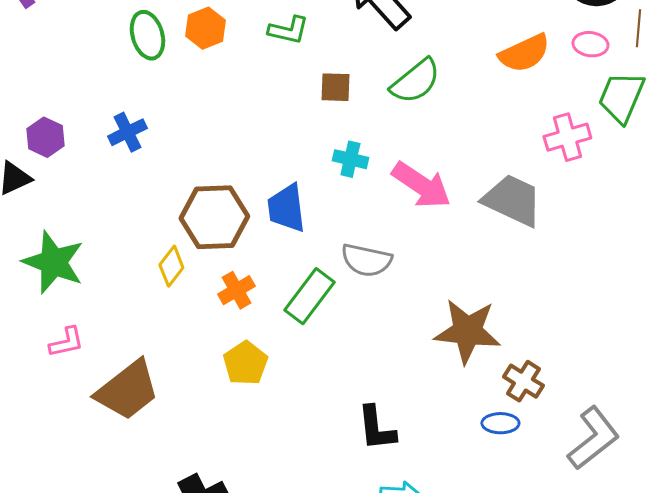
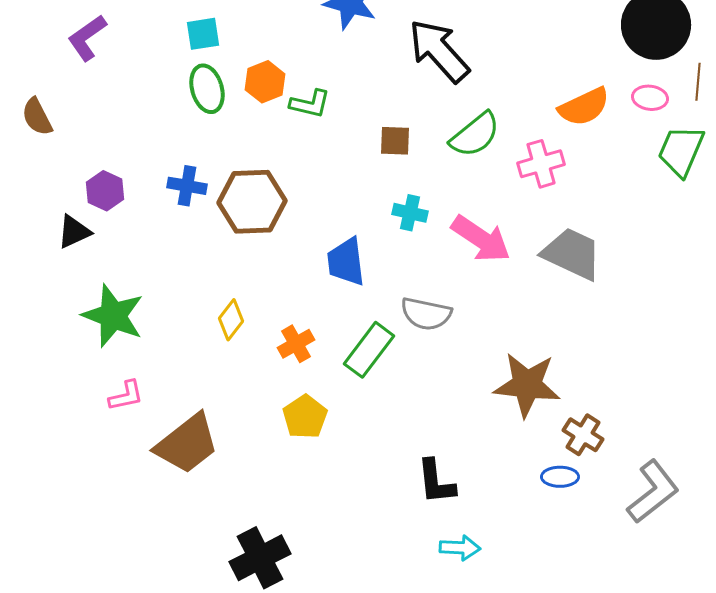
green L-shape: (288, 30) -> (310, 104), moved
blue cross: (127, 132) -> (187, 186), turned 36
pink cross: (567, 137) -> (541, 164), moved
brown hexagon: (214, 217) -> (252, 202), moved

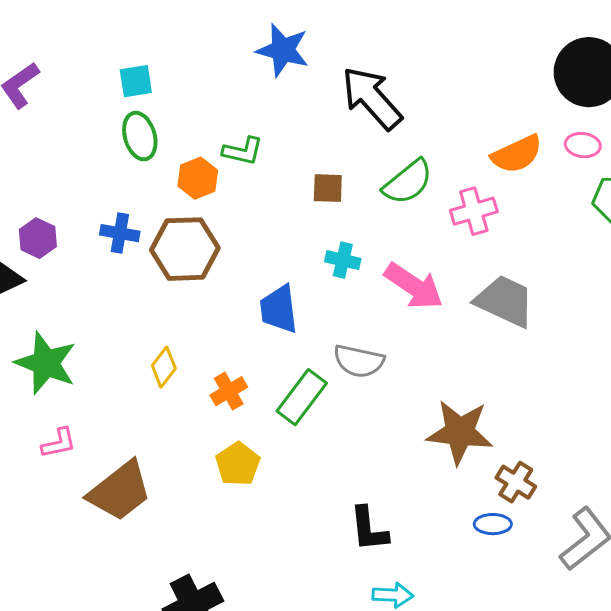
orange hexagon: (265, 82) -> (198, 178), moved

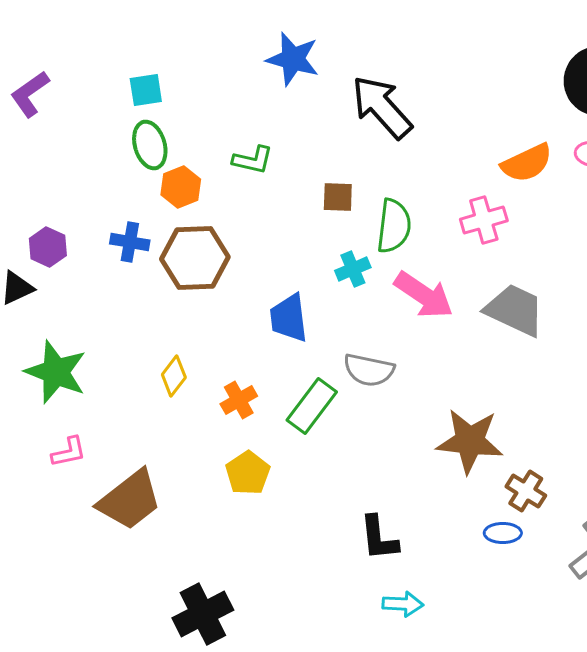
orange hexagon: (198, 178) -> (181, 187), moved
green semicircle: (408, 182) -> (394, 226), moved, turned -44
cyan cross: (343, 260) -> (353, 269), turned -36

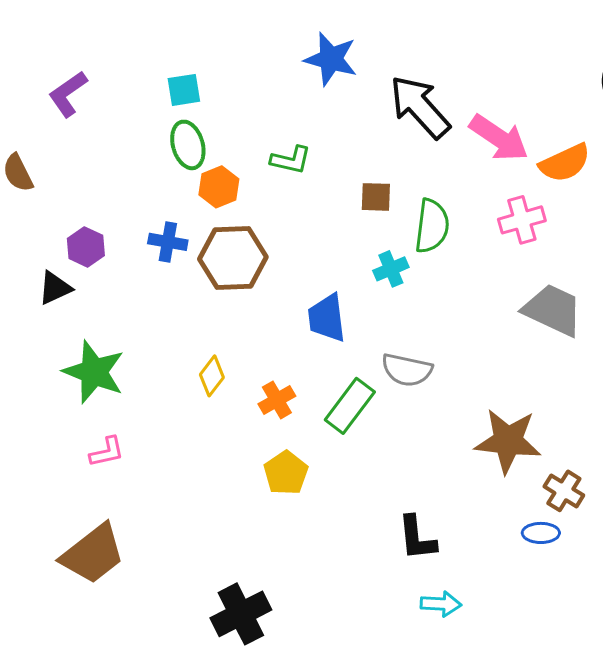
pink arrow: (424, 295) -> (499, 138), moved
brown trapezoid: (130, 500) -> (93, 554), moved

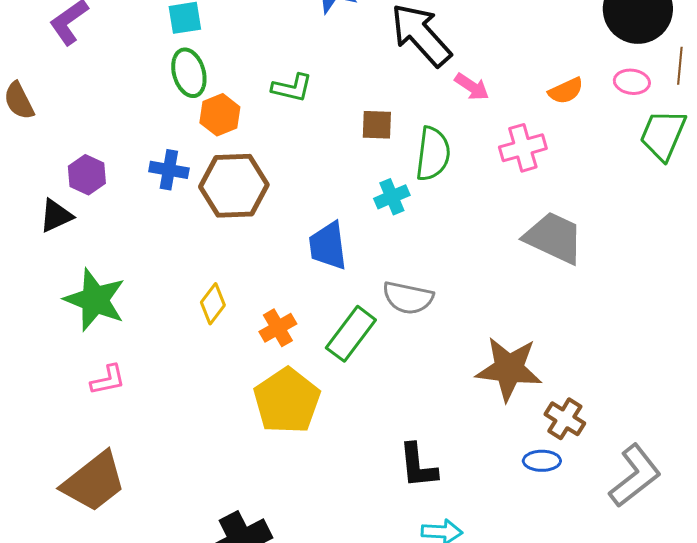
pink arrow: (499, 138) -> (472, 87), moved, size x0.6
orange semicircle: (565, 163) -> (566, 91), size x0.7
yellow pentagon: (286, 473) -> (287, 401), size x1.5

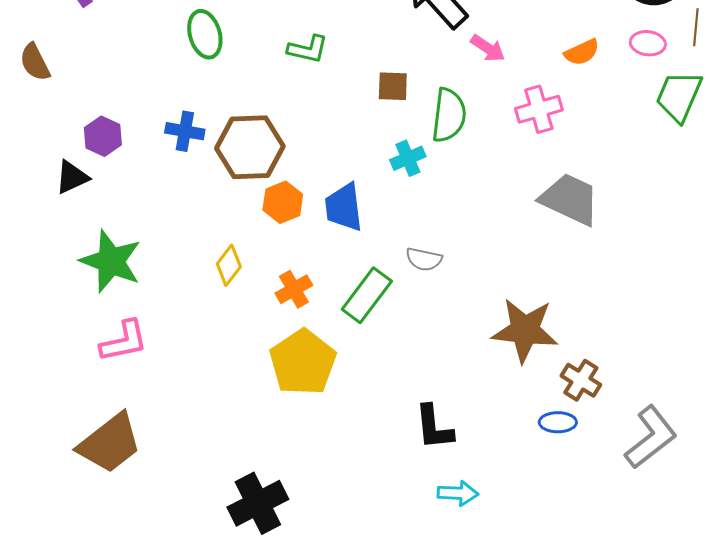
orange hexagon: (220, 115) -> (283, 202), moved
gray semicircle: (408, 298) -> (424, 259), size x0.7
pink L-shape: (108, 380) -> (124, 341), size x1.4

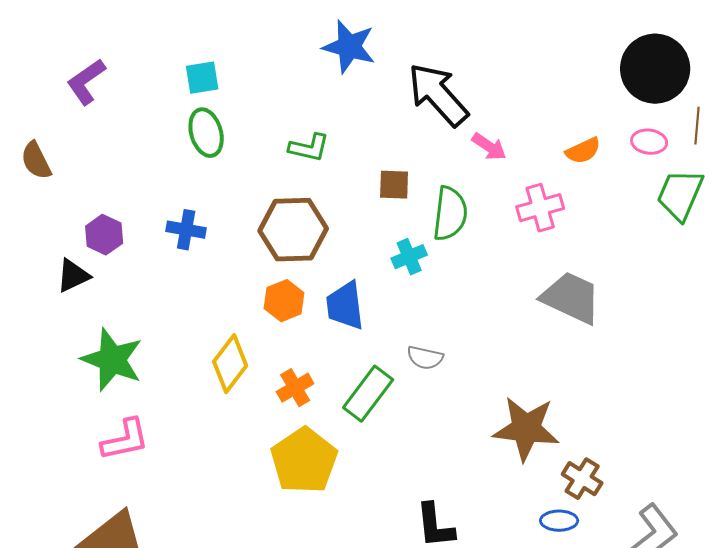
brown hexagon: (250, 147) -> (293, 230), moved
yellow diamond: (229, 265) -> (230, 364), size x1.4

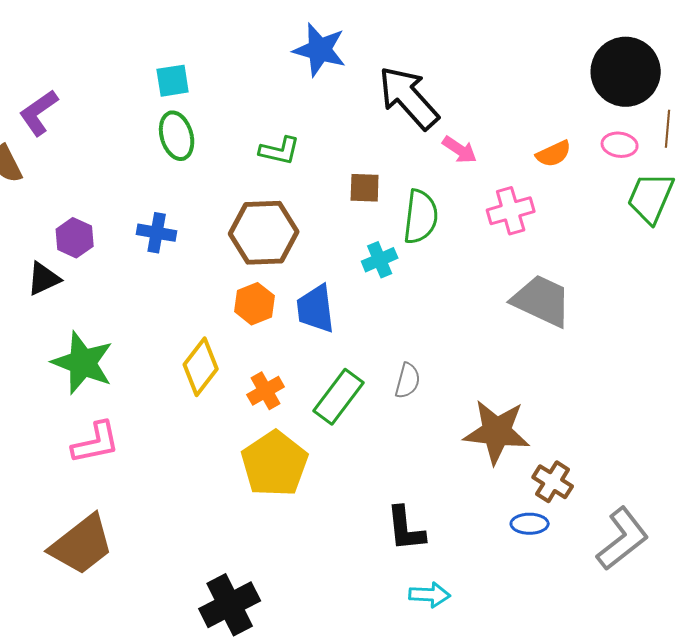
purple L-shape: (86, 82) -> (39, 113), moved
gray semicircle: (425, 358) -> (408, 381), moved, turned -87

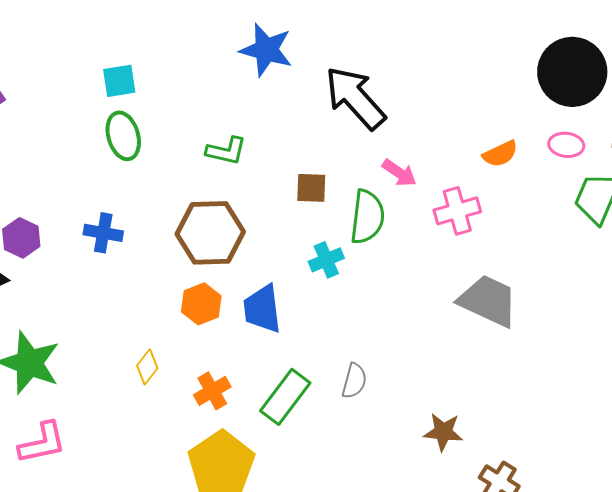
pink arrow: (460, 150) -> (399, 173), moved
yellow diamond: (201, 367) -> (147, 367), size x0.6
brown star: (497, 432) -> (443, 432), size x0.6

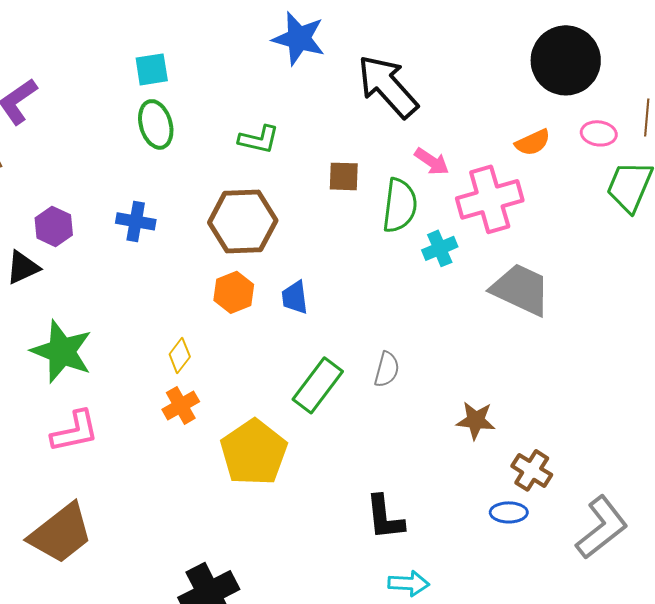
black circle: (572, 72) -> (566, 60), moved
pink cross: (457, 211) -> (490, 199), size x1.4
cyan cross: (326, 260) -> (440, 248), moved
blue trapezoid: (262, 309) -> (295, 297), size x0.7
orange cross: (212, 391) -> (181, 405), moved

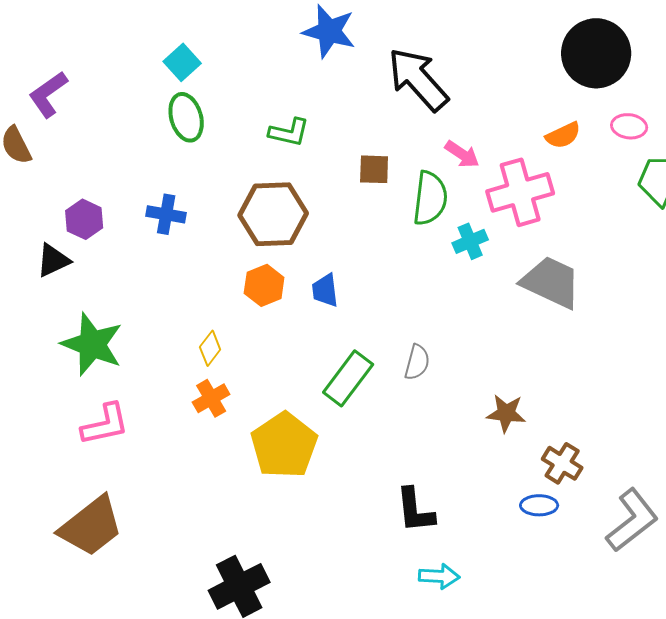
cyan square: (152, 69) -> (182, 62), turned -33

